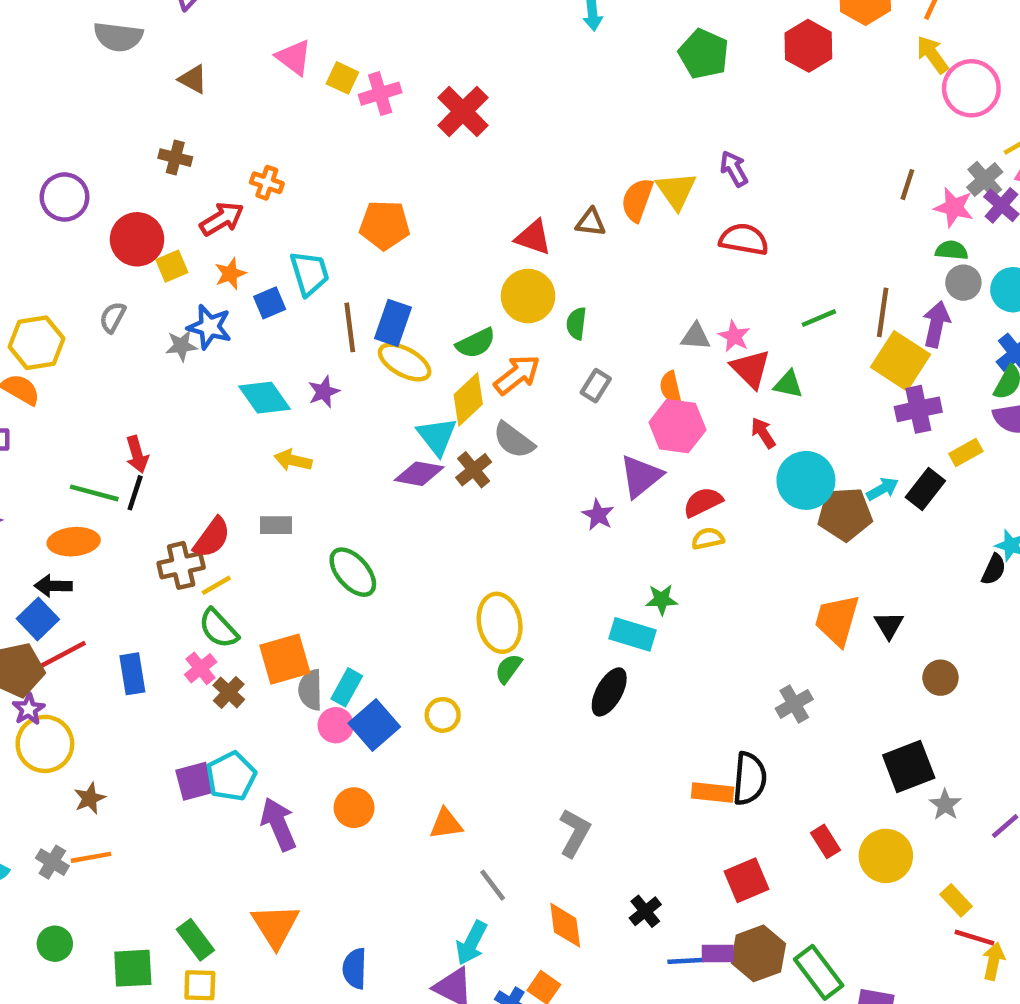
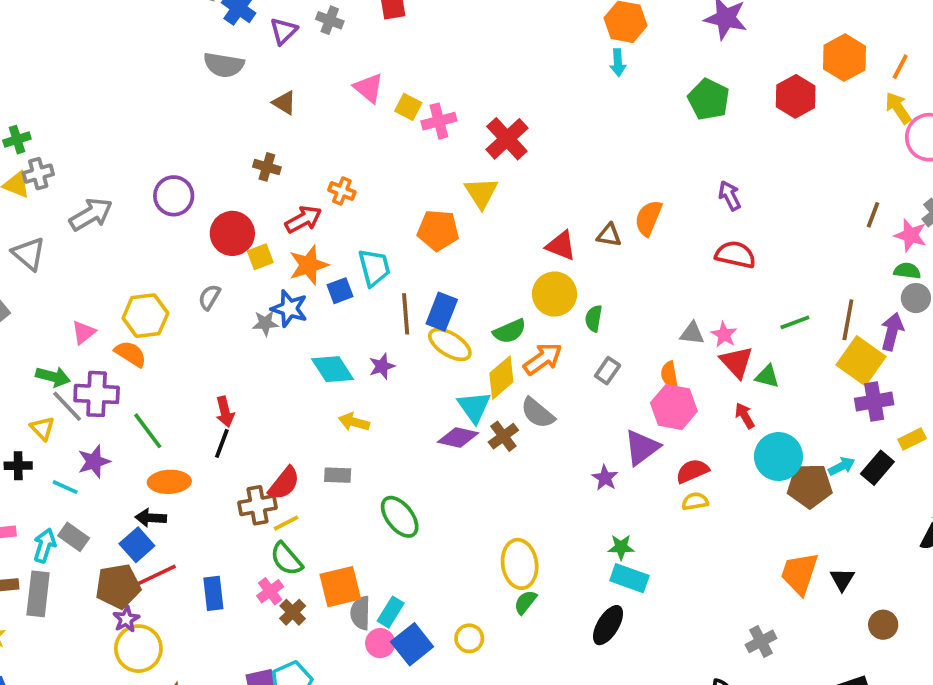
yellow triangle: (676, 191) -> (481, 193), moved
orange star: (230, 274) -> (308, 265), size x1.5
green line: (94, 493) -> (148, 431), moved, turned 36
green star: (662, 600) -> (621, 547), moved

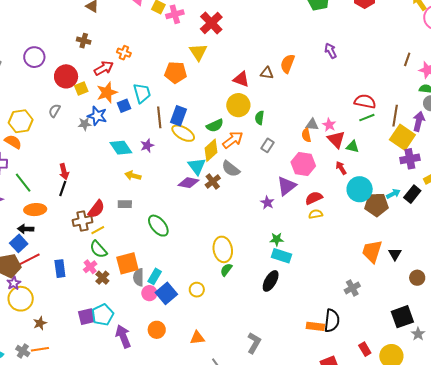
red semicircle: (735, 255) -> (365, 101), moved
orange semicircle: (669, 375) -> (306, 135), moved

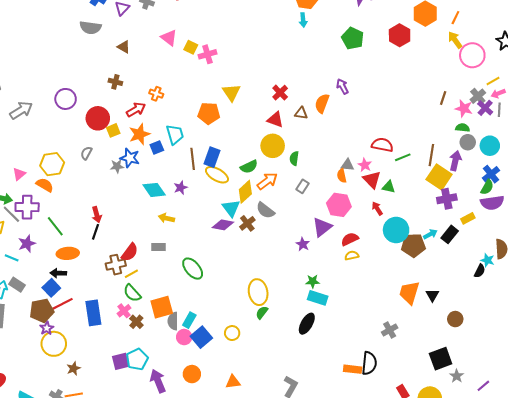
red cross: (211, 23) -> (280, 93), moved, size x0.7
purple arrow: (331, 51) -> (342, 86), moved
red semicircle: (365, 101) -> (382, 145), moved
blue rectangle: (60, 269) -> (93, 313), size x1.4

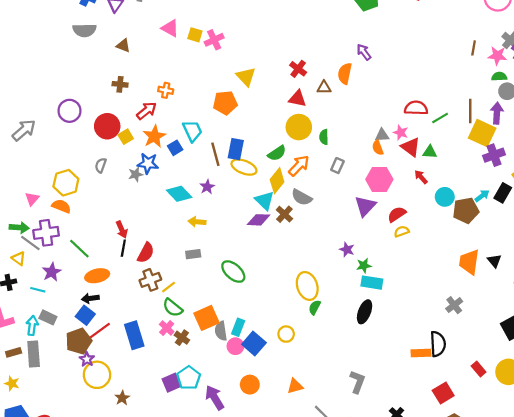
cyan circle: (396, 230) -> (445, 197), size x0.7
purple star: (303, 244) -> (347, 249), moved
red semicircle: (130, 252) -> (146, 253), moved

